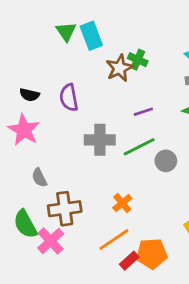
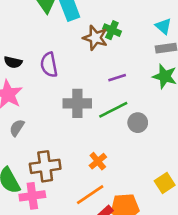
brown star: (119, 68) -> (95, 38), turned -30
gray semicircle: (39, 178) -> (17, 128), moved, turned 60
pink cross: (51, 241) -> (32, 196), turned 35

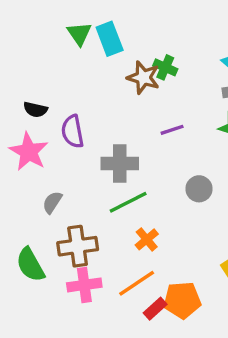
purple semicircle: (49, 65) -> (73, 131), moved
green line: (113, 110) -> (128, 202), moved
gray semicircle: (17, 128) -> (52, 202), moved
pink cross: (32, 196) -> (84, 285), moved

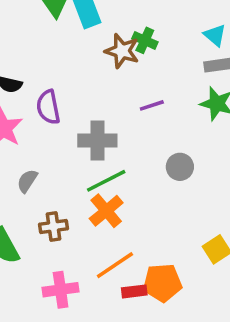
orange cross: (147, 239) -> (106, 211), moved, size x1.4
brown cross: (78, 246) -> (54, 227), size x0.7
pink cross: (84, 285) -> (61, 290), moved
red rectangle: (155, 309) -> (134, 291), turned 35

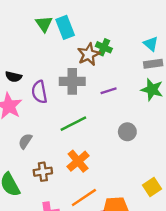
brown star: (122, 51) -> (89, 54), turned 30
gray cross: (97, 141) -> (72, 81), moved
green line: (106, 181) -> (73, 124), moved

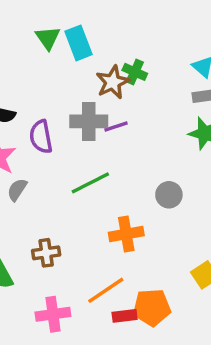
purple line: (109, 91) -> (116, 127), moved
gray semicircle: (25, 141) -> (17, 190), moved
orange cross: (78, 161) -> (126, 234), moved, turned 30

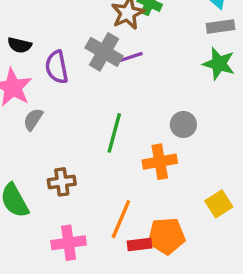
gray cross: (89, 121) -> (104, 52), turned 30
green line: (90, 183) -> (114, 133), moved, turned -48
orange cross: (126, 234) -> (160, 162), moved
orange line: (106, 290) -> (121, 219), turned -33

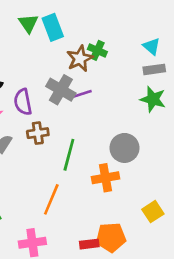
gray circle: (183, 125) -> (124, 148), size x1.4
brown cross: (62, 182) -> (38, 133), moved
orange line: (121, 219) -> (51, 199), moved

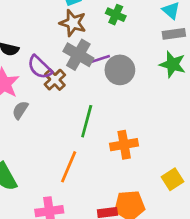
brown star: (80, 59) -> (73, 23), moved, turned -30
purple semicircle: (23, 102) -> (40, 67), turned -35
brown cross: (38, 133) -> (55, 80), moved, turned -35
gray circle: (124, 148) -> (120, 70), moved

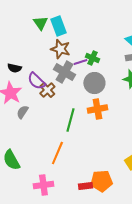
green cross: (116, 15) -> (92, 58), moved
purple line: (101, 59) -> (80, 62), moved
orange cross: (124, 145) -> (97, 109), moved

